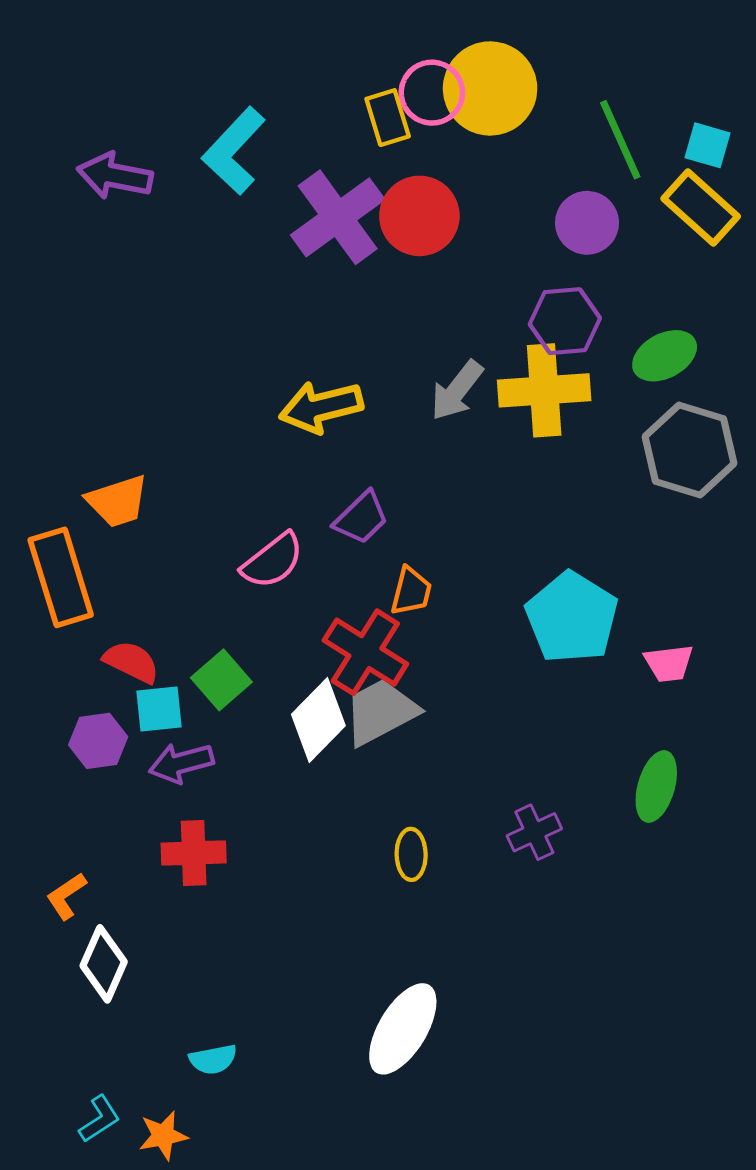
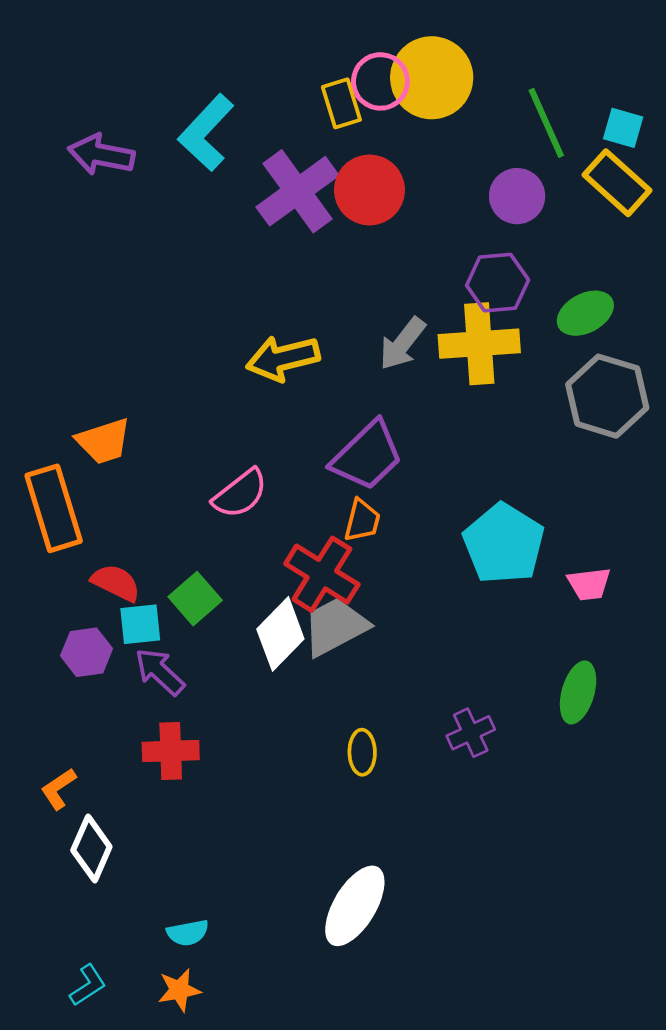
purple trapezoid: (361, 518) -> (367, 456), moved, size x1.5
purple arrow: (181, 763) -> (160, 672), turned 58
orange star: (163, 1136) -> (179, 990), moved

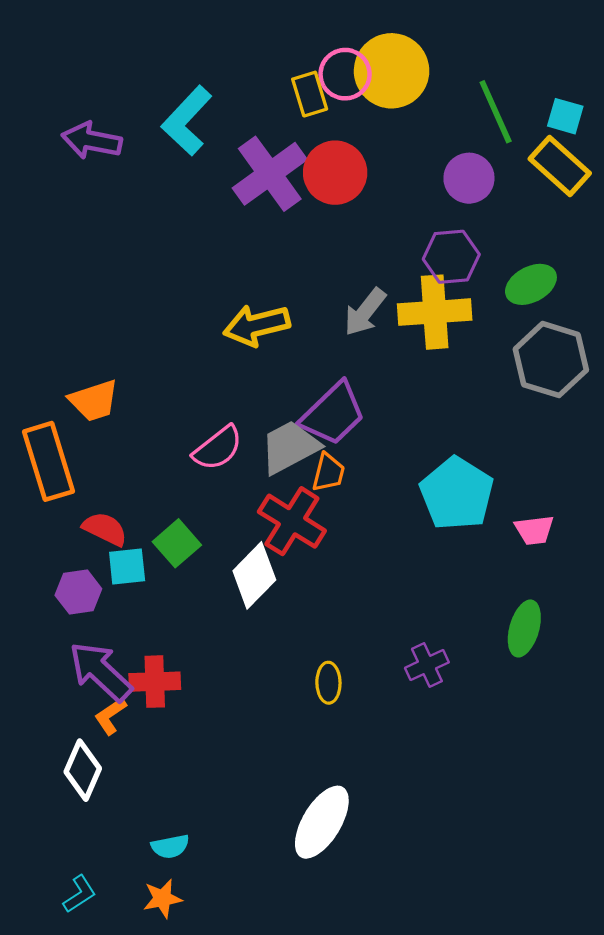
gray trapezoid: (335, 627) -> (290, 447), moved
purple arrow: (160, 672) -> (101, 672), moved, size x1.4
orange L-shape: (58, 789) -> (110, 716), moved

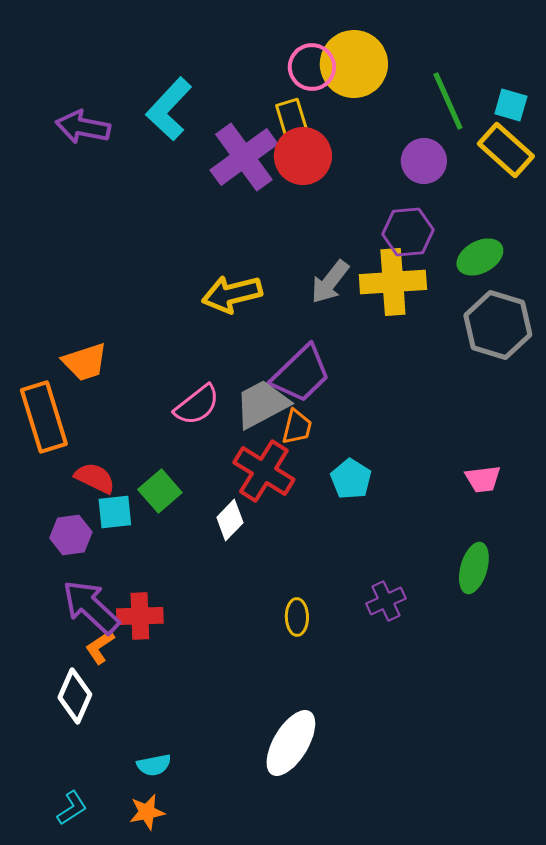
yellow rectangle: (310, 94) -> (292, 119), moved
cyan pentagon: (457, 494) -> (351, 479), moved, size x0.6
white diamond: (254, 575) -> (230, 520), size x0.7

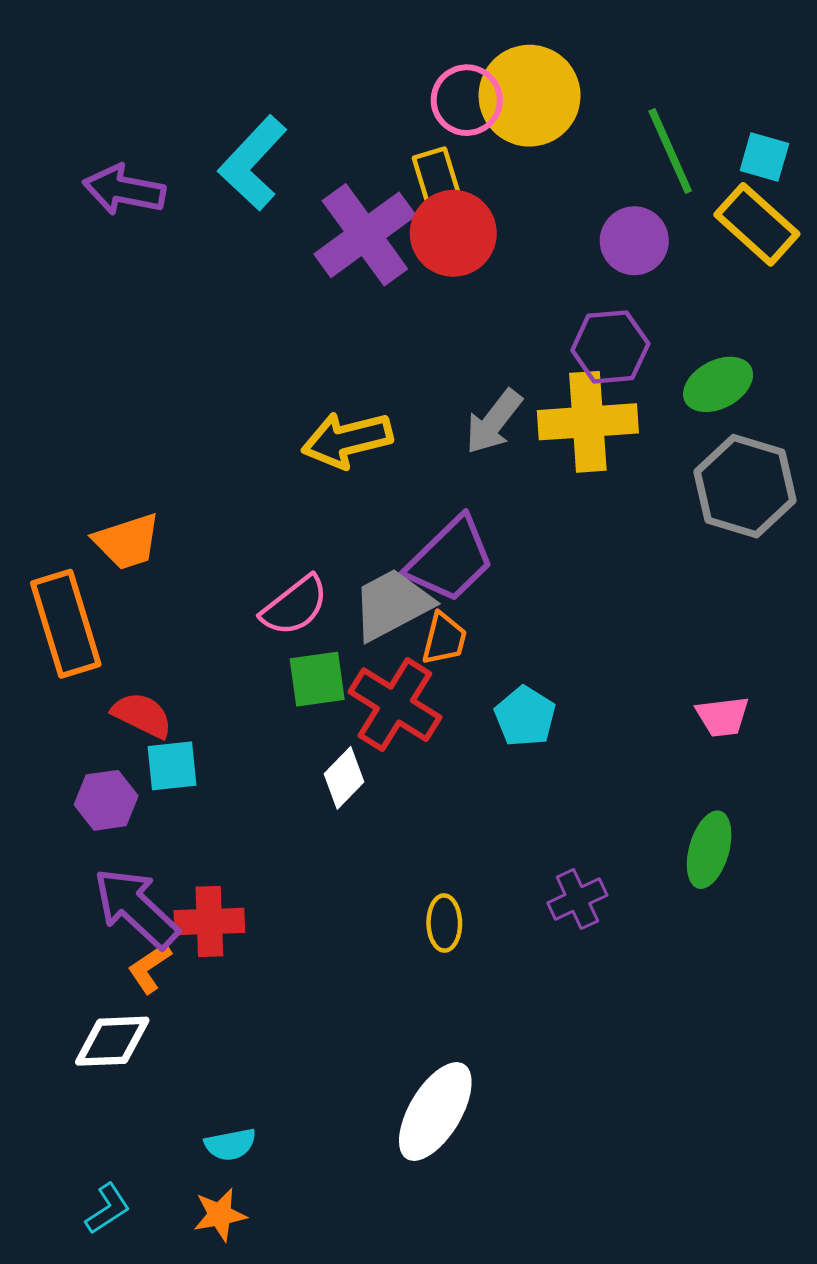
green square: (160, 491) -> (317, 679), moved, turned 33
white diamond: (75, 696) -> (112, 1041), turned 64

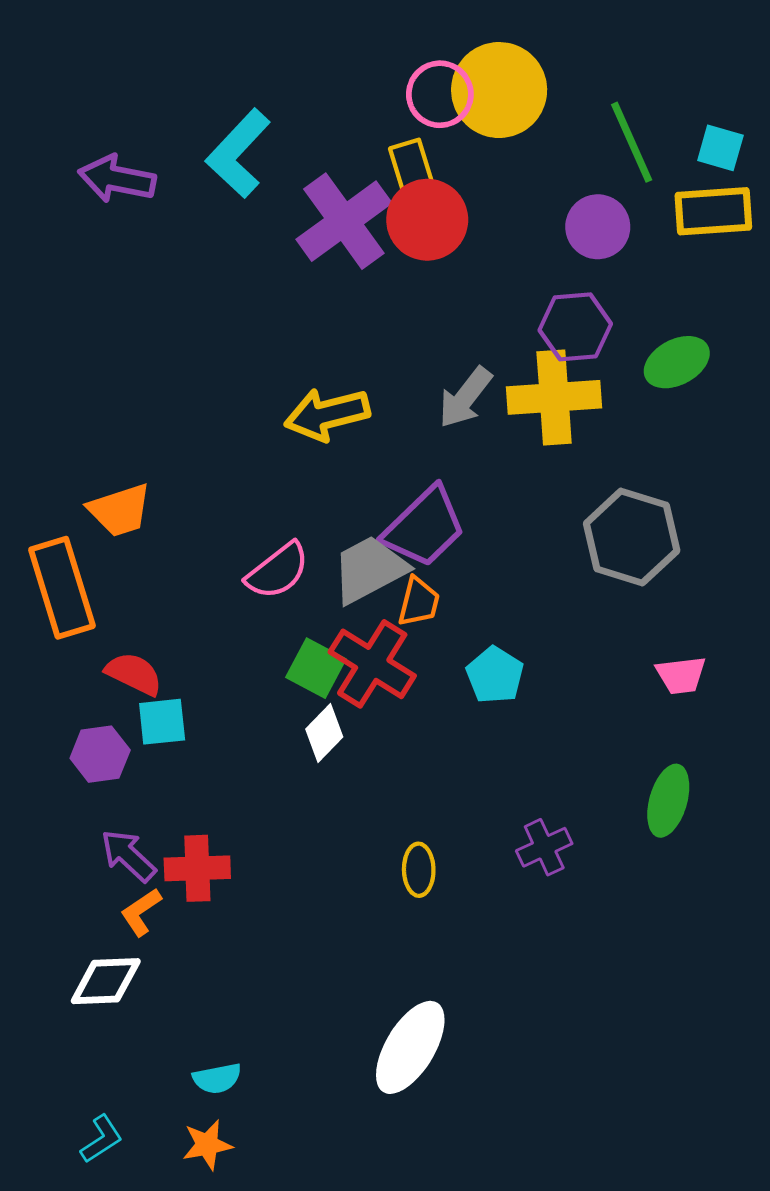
yellow rectangle: (757, 224) -> (713, 211), turned -46
gray hexagon: (745, 486) -> (632, 537), moved
green square: (317, 679) -> (316, 668), moved, turned 36
purple arrow: (136, 908) -> (128, 856), size x0.7

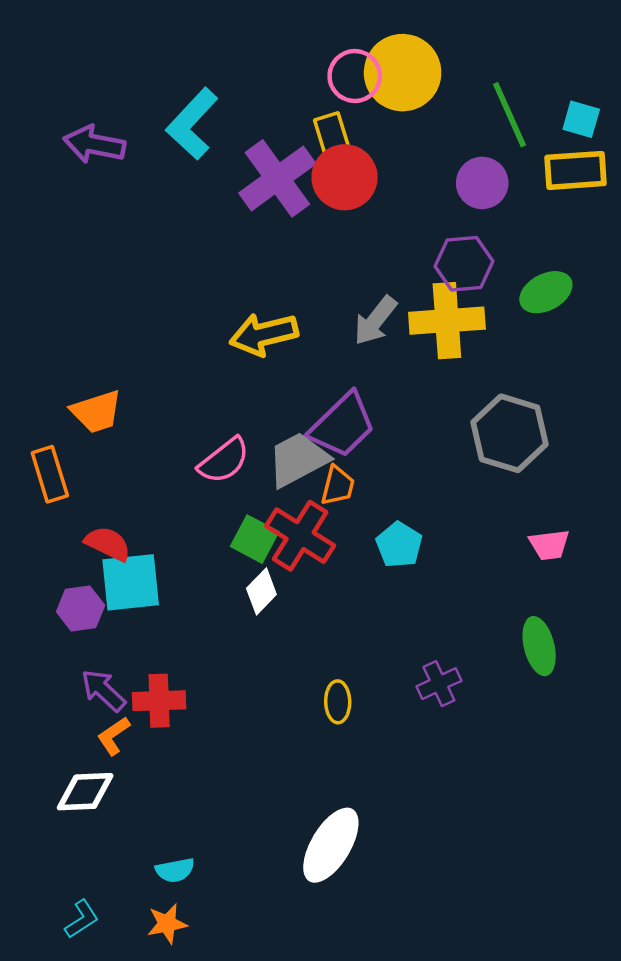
orange rectangle: (62, 588) -> (50, 474), size x0.7
cyan square: (162, 722) -> (131, 582), size x1.5
green ellipse: (668, 801) -> (539, 646), turned -30

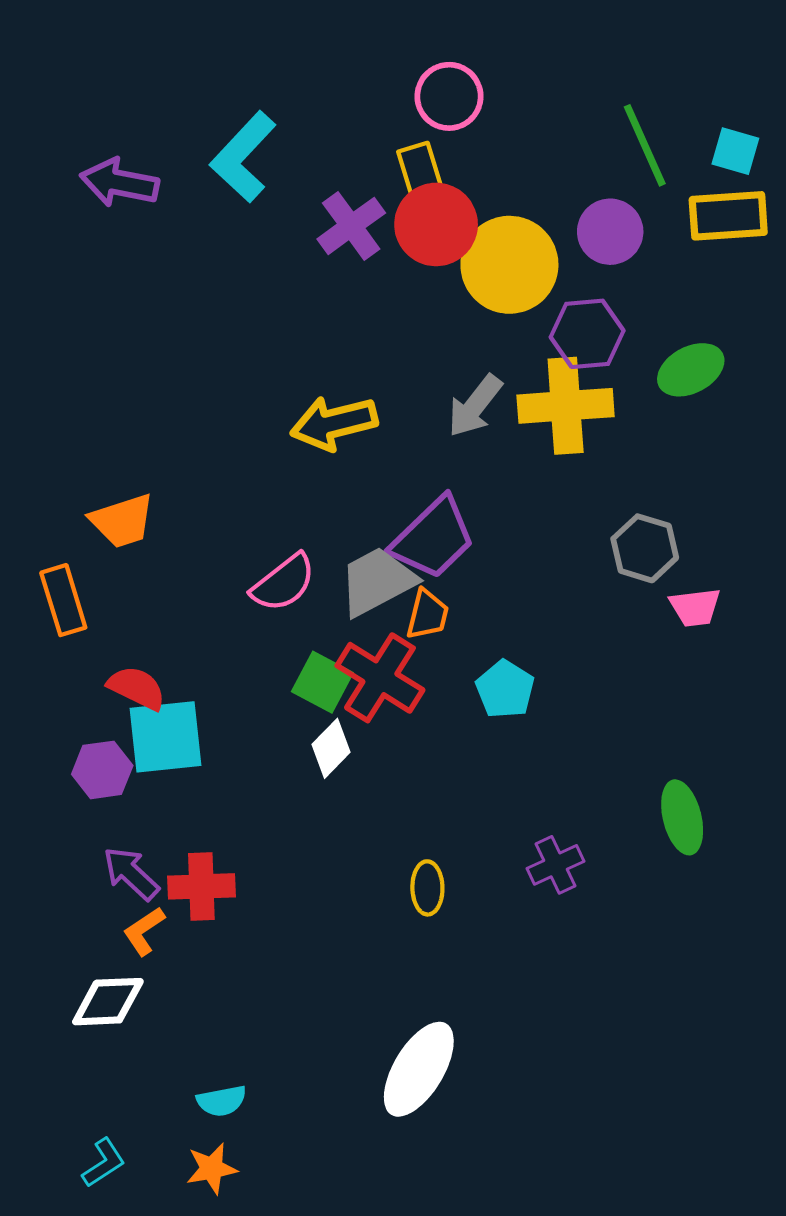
yellow circle: (403, 73) -> (509, 265), moved
purple cross: (277, 178) -> (351, 226), size x0.7
gray hexagon: (510, 433) -> (645, 548), size x0.7
pink trapezoid: (549, 545) -> (695, 607), moved

